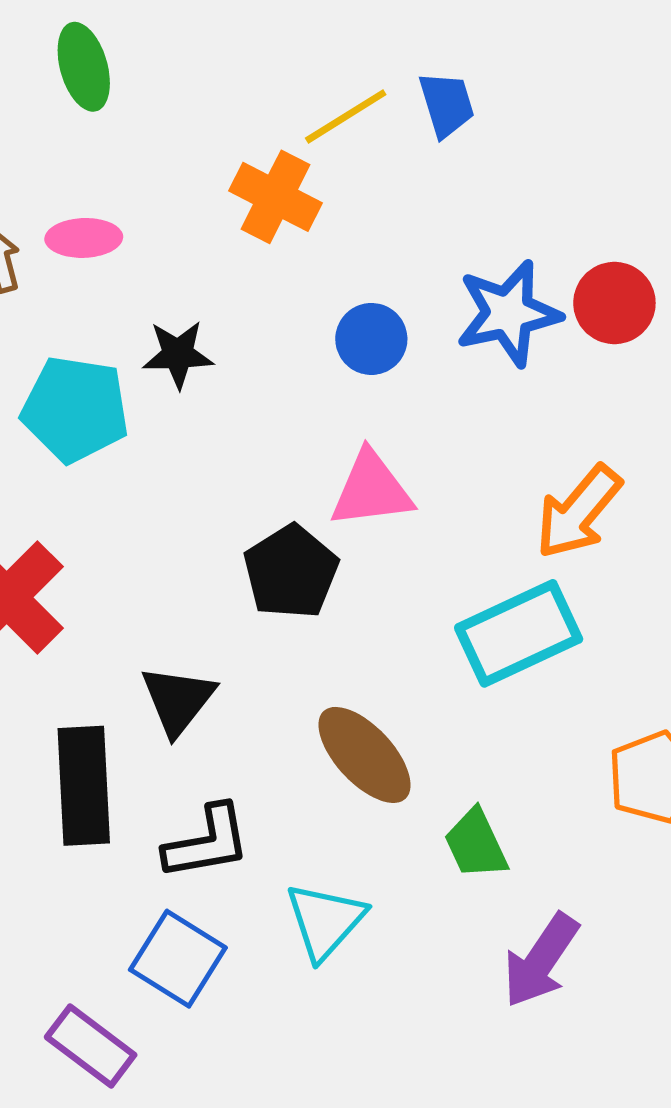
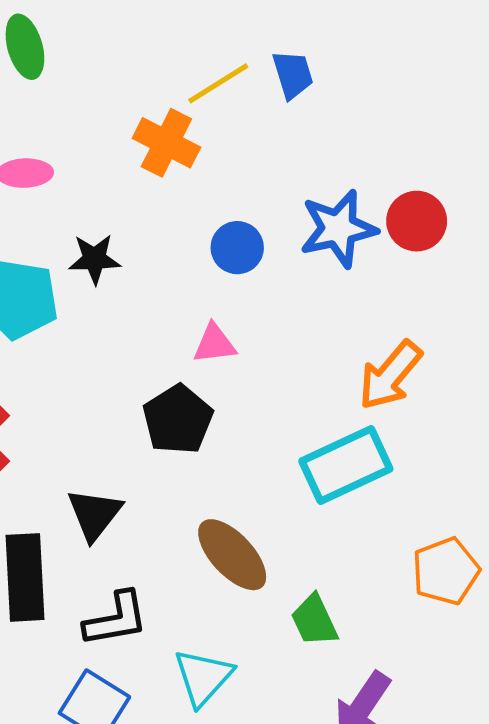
pink triangle: (371, 490) -> (214, 344), moved, size x0.7

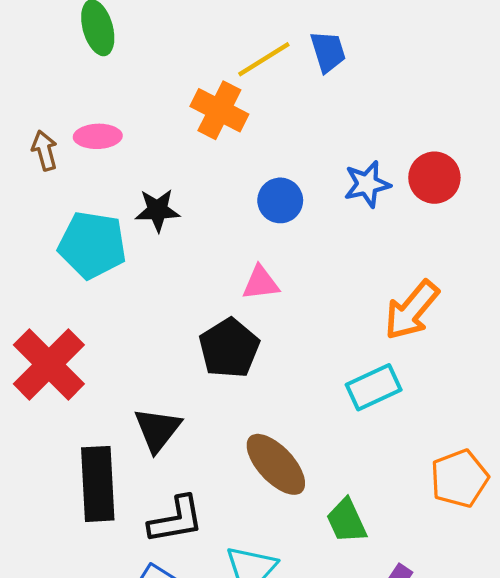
blue star: (338, 229) -> (367, 184), size x0.7
cyan rectangle: (346, 465) -> (374, 387), size x0.7

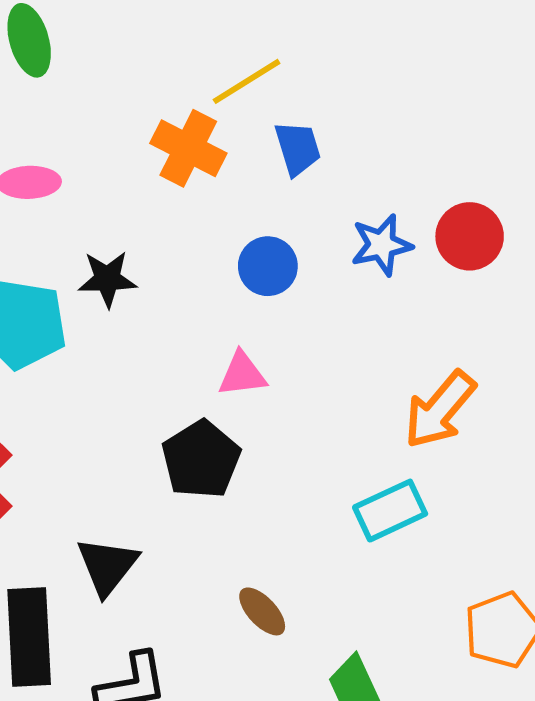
blue trapezoid: (328, 52) -> (298, 148), moved
brown ellipse: (276, 464) -> (262, 611), size x0.6

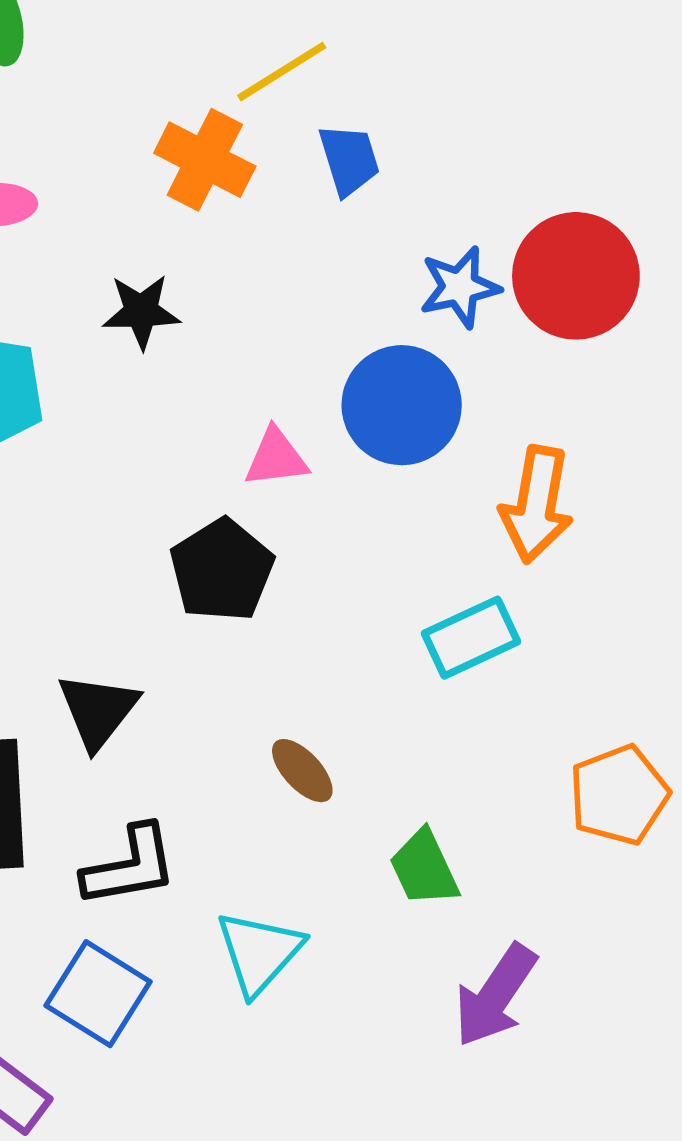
red circle: (470, 236) -> (576, 276), size x1.4
blue circle: (268, 266) -> (402, 405), moved, size x1.5
black star: (107, 279) -> (141, 311), moved
orange arrow: (440, 410) -> (537, 504), turned -30

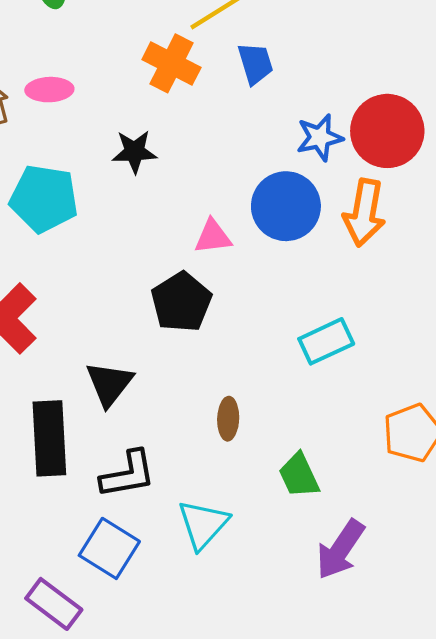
orange arrow: (537, 504) -> (364, 213), moved
brown ellipse: (302, 771) -> (228, 419), turned 45

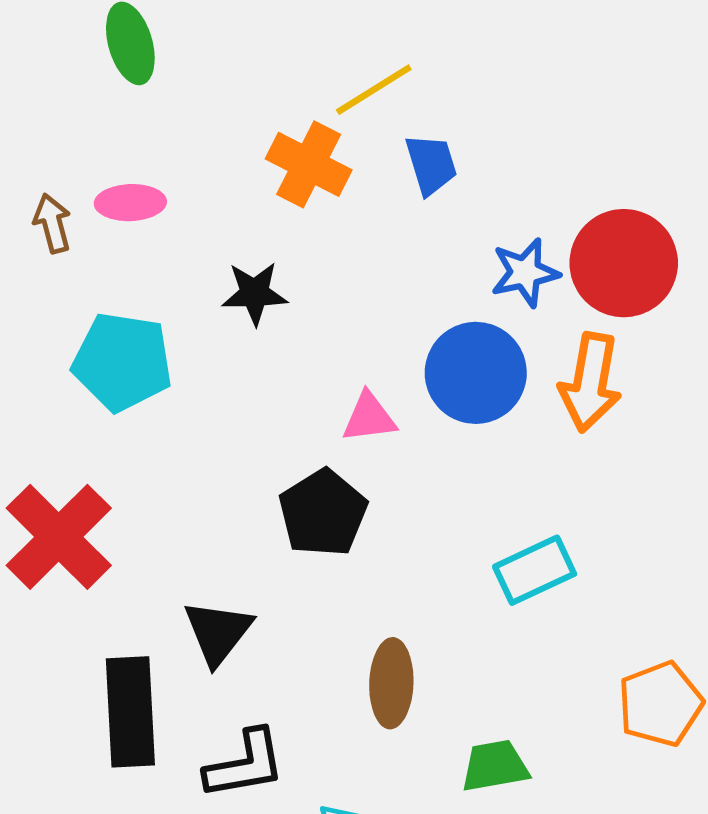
brown ellipse: (228, 419) -> (391, 683), size x1.4
green trapezoid: (299, 475) -> (495, 766), turned 105

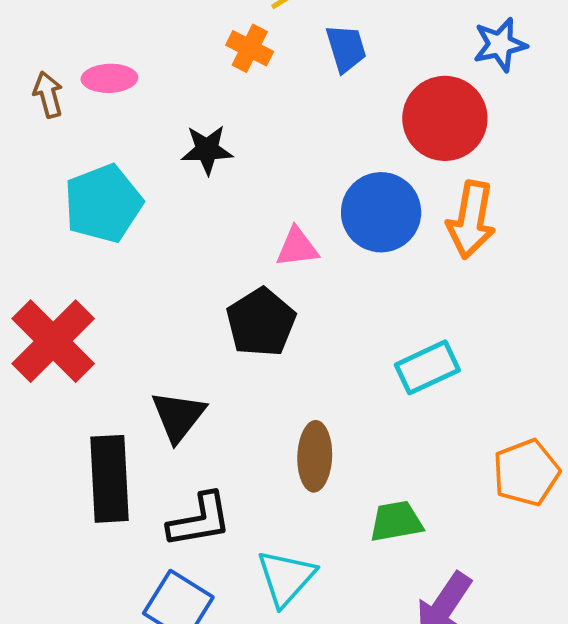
orange cross: (309, 164) -> (250, 48), size x0.7
red circle: (624, 263) -> (445, 118), moved
blue star: (525, 273) -> (500, 45), moved
cyan pentagon: (122, 362) -> (103, 203), turned -30

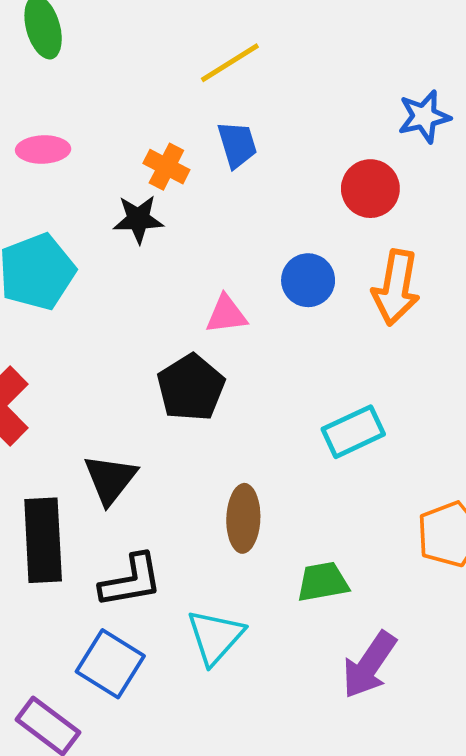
orange cross: (250, 48) -> (166, 167), moved
blue trapezoid: (346, 48) -> (237, 145), moved
red circle: (445, 118) -> (370, 189), size x0.7
blue circle: (381, 212) -> (308, 280), size x0.7

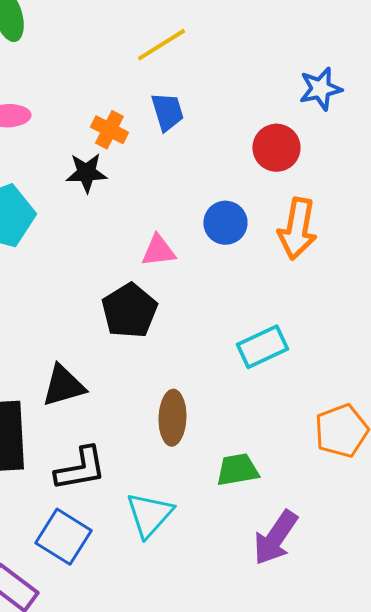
black triangle: (110, 479) -> (63, 386), turned 36

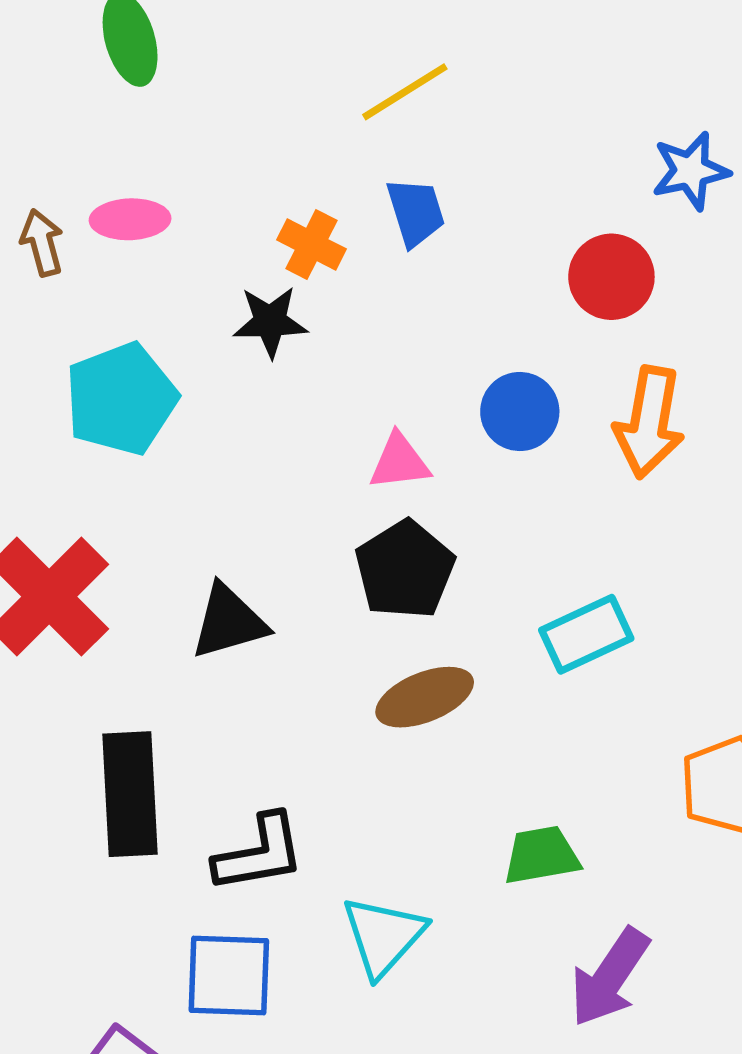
black pentagon: (129, 311) -> (405, 570), moved
black triangle: (63, 386) -> (229, 622), moved
brown ellipse: (172, 418) -> (425, 697), moved, turned 66
blue square: (63, 537) -> (229, 976), turned -30

